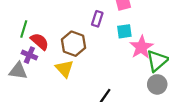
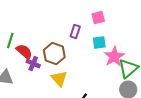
purple cross: (29, 55) -> (33, 64), moved
yellow triangle: (64, 69) -> (59, 79), moved

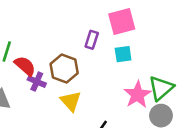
pink square: (98, 18) -> (122, 21), size x1.5
pink star: (114, 57) -> (137, 95), moved

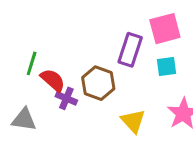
purple rectangle: (92, 40) -> (130, 50), size x1.5
yellow triangle: (71, 101) -> (133, 121), moved

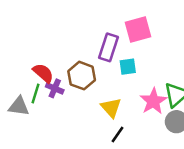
green line: (32, 63) -> (35, 94), moved
cyan square: (166, 66) -> (128, 67), moved

